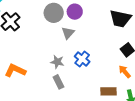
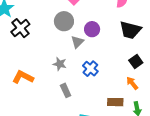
purple circle: (75, 12) -> (92, 29), moved
gray star: (57, 62) -> (60, 64), moved

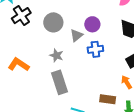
gray circle: (64, 21) -> (53, 22), moved
blue cross: (90, 69) -> (95, 49), moved, turned 35
gray rectangle: (66, 90) -> (60, 82), size x1.6

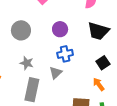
gray triangle: (76, 35) -> (56, 73), moved
gray rectangle: (60, 82) -> (32, 90), turned 35

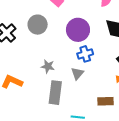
purple circle: (60, 29) -> (78, 30), size x1.5
gray circle: (21, 30) -> (38, 25), moved

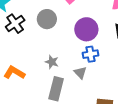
gray triangle: (77, 74) -> (80, 73), turned -32

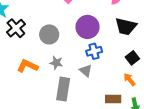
gray circle: (47, 19) -> (49, 34), moved
orange L-shape: (14, 73) -> (27, 66), moved

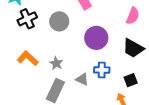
gray circle: (49, 34) -> (59, 21), moved
blue cross: (94, 51) -> (102, 70), moved
gray triangle: (86, 71) -> (82, 79), turned -32

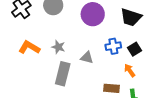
blue cross: (102, 70) -> (113, 46), moved

